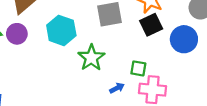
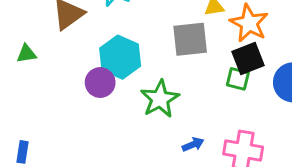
purple circle: (17, 34) -> (100, 83), moved
green square: (138, 68) -> (238, 79), moved

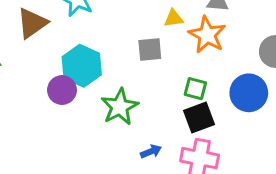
gray square: (190, 39) -> (150, 49), size x0.7
black square: (248, 59) -> (199, 118), moved

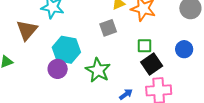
blue circle: (249, 93) -> (184, 49), moved, size x0.7

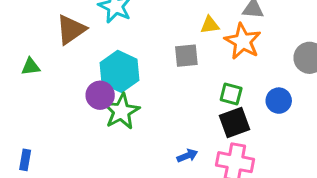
blue circle: (184, 49) -> (279, 101), moved
green star: (98, 70) -> (121, 111), moved

